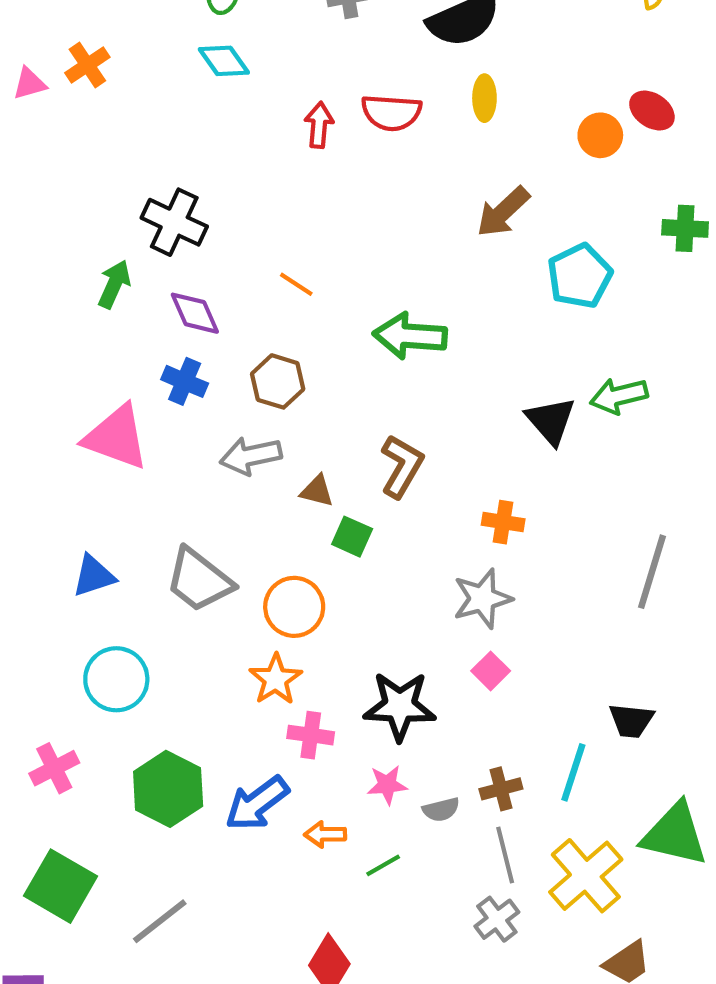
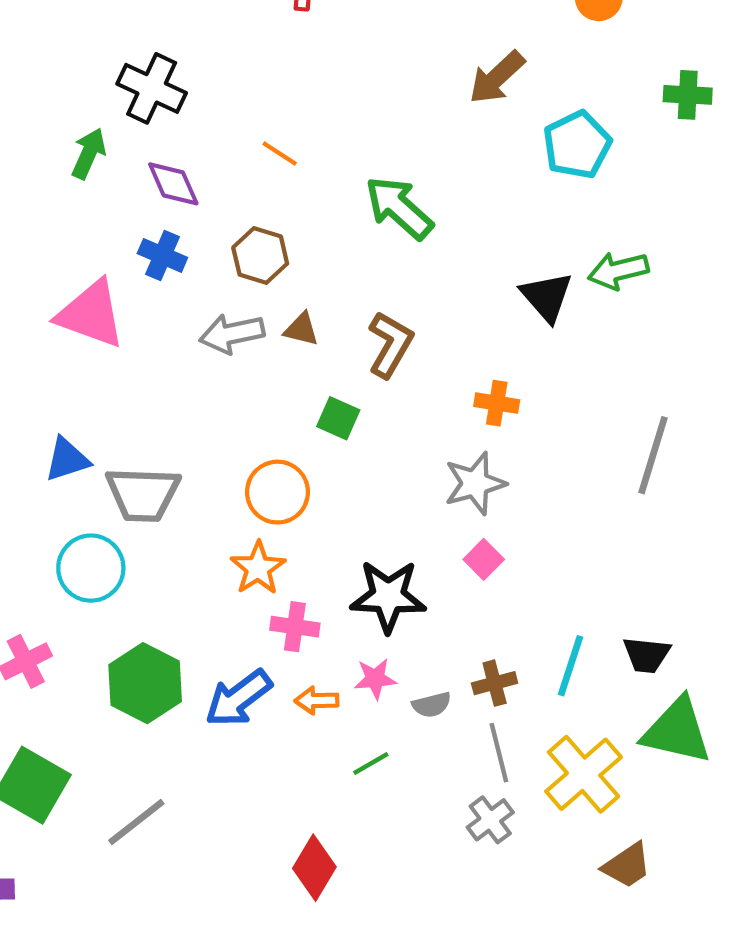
green arrow: (410, 336) -> (399, 208), turned 38
brown triangle: (317, 491) -> (301, 329), moved
gray trapezoid: (199, 580) -> (143, 494), moved, turned -36
black trapezoid: (631, 721) -> (646, 655), moved
orange arrow: (325, 834) -> (317, 700), moved

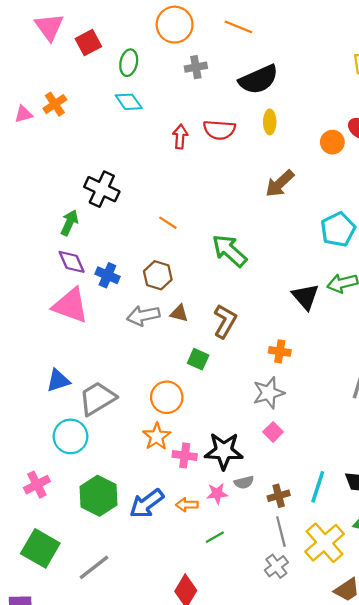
cyan pentagon: (577, 145) -> (338, 229), moved
purple diamond: (173, 184) -> (72, 262), moved
gray trapezoid: (143, 494) -> (97, 398), turned 147
pink cross: (295, 627) -> (185, 455), moved
gray semicircle: (432, 705) -> (244, 482), moved

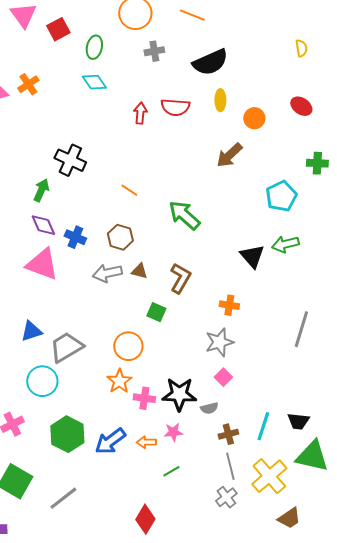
orange circle: (332, 142) -> (254, 118), moved
gray semicircle: (244, 482) -> (209, 408), moved

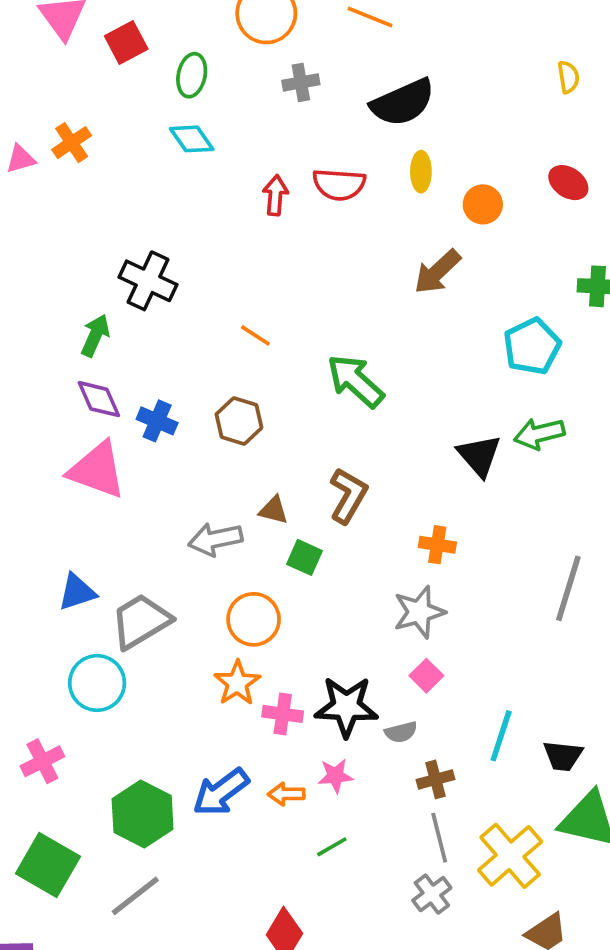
brown triangle: (139, 271) -> (274, 510), moved
gray arrow: (107, 273) -> (215, 539), moved
cyan line: (263, 426) -> (501, 736), moved
green hexagon: (67, 434) -> (143, 814), moved

